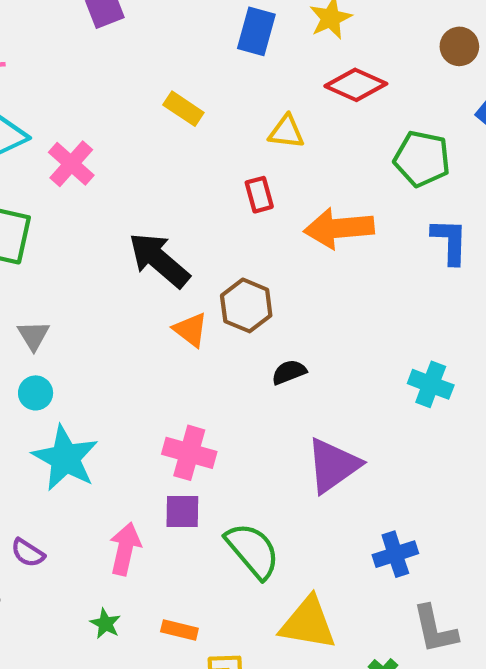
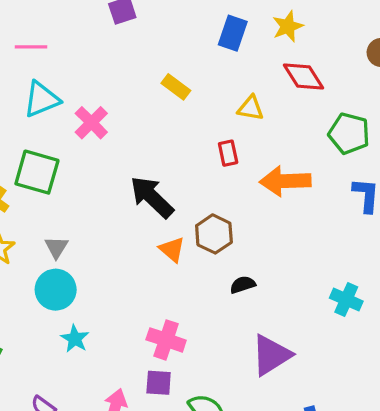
red diamond: (356, 85) -> (304, 76), turned 30
cyan circle: (36, 393) -> (56, 290), size x1.6
cyan star: (65, 458) -> (75, 339), size x0.6

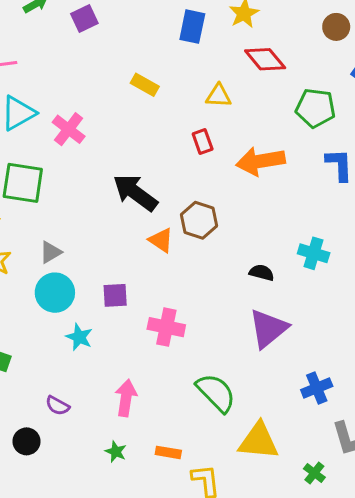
gray triangle: (56, 247) -> (51, 252), turned 35
black semicircle: (243, 285) -> (262, 273), moved, turned 40
cyan cross: (346, 300) -> (314, 253), moved
purple square: (159, 383) -> (115, 295), moved

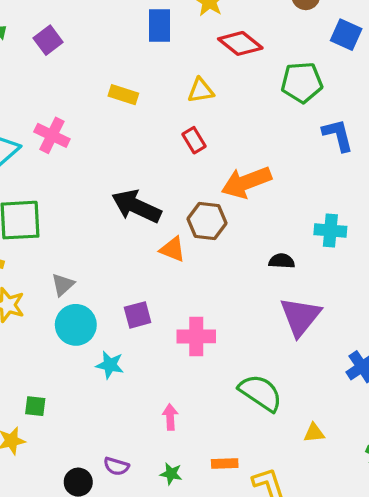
pink cross: (69, 129) -> (52, 135), moved
orange arrow: (260, 161) -> (246, 182), moved
pink arrow: (126, 398) -> (170, 417), size x0.7
purple semicircle: (58, 406) -> (116, 466), moved
yellow triangle: (259, 441) -> (314, 433), size x0.5

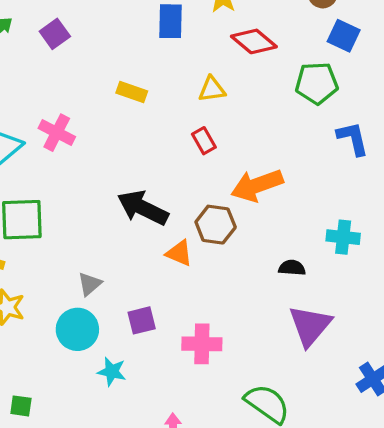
blue square: (346, 35) -> (344, 36), moved
gray triangle: (63, 285) -> (90, 284), moved
green square: (35, 406) -> (21, 406), moved

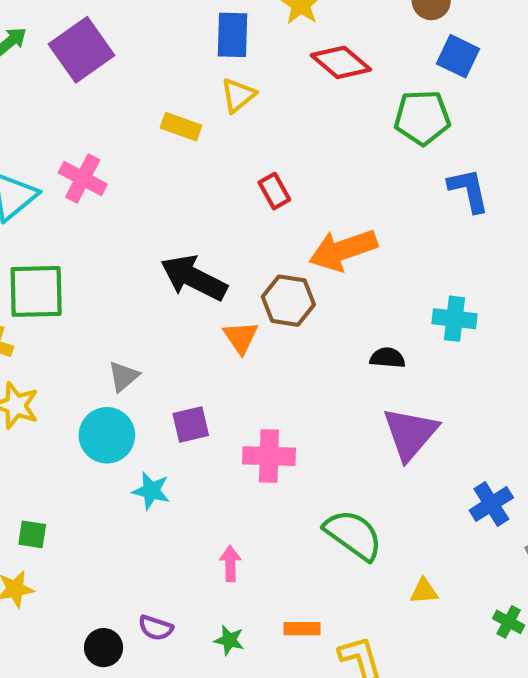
purple square: (55, 34) -> (82, 50), size x1.6
yellow triangle: (212, 89) -> (238, 95), moved, turned -32
orange triangle: (179, 253) -> (241, 337), turned 32

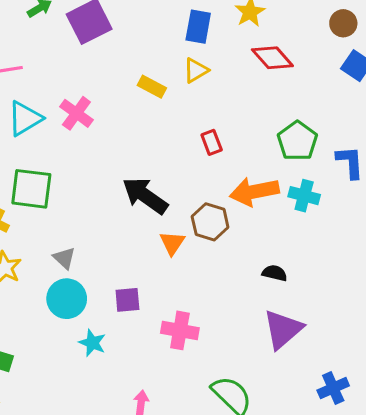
green pentagon: (422, 118) -> (297, 141), moved, turned 30
cyan cross: (455, 319) -> (304, 196), moved
gray triangle: (123, 376) -> (64, 258), moved, turned -45

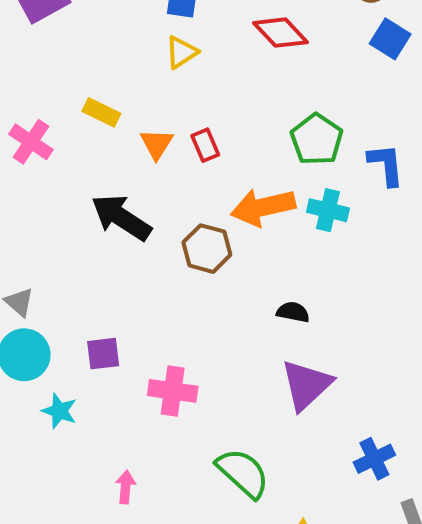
yellow rectangle: (152, 87) -> (101, 112), moved
pink cross: (76, 113) -> (31, 142), moved
orange triangle: (172, 243) -> (157, 144), moved

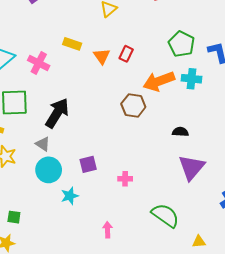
red rectangle: (205, 145) -> (126, 54), turned 56
black arrow: (121, 217) -> (57, 113), moved, turned 96
pink cross: (173, 391) -> (125, 179), size x0.6
cyan star: (59, 411) -> (70, 196), turned -30

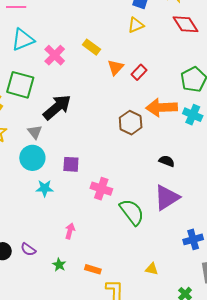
pink cross: (125, 179) -> (101, 189), size x1.5
green semicircle: (165, 215) -> (132, 212), moved

